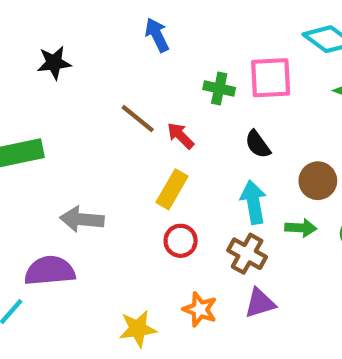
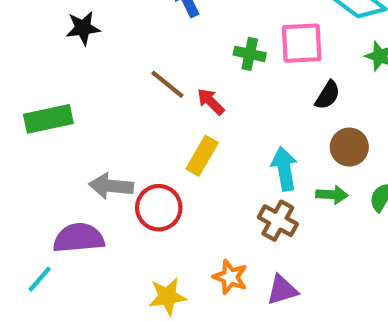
black semicircle: (258, 144) -> (328, 95), moved, turned -112
red circle: (181, 241) -> (159, 208), moved, size x1.4
purple triangle: (260, 303) -> (282, 290), moved

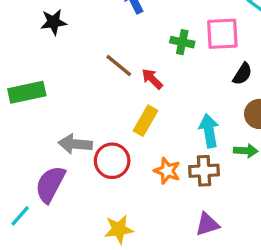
brown cross: (278, 221) -> (204, 171), turned -32
purple semicircle: (79, 238) -> (50, 184), turned -57
orange star: (230, 277) -> (167, 171), moved

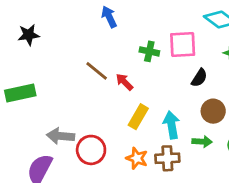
black star: (54, 22) -> (29, 35), moved
yellow rectangle: (145, 121) -> (138, 117), moved

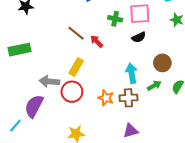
black semicircle: (199, 78) -> (139, 37), moved, turned 32
yellow rectangle: (138, 117) -> (76, 67), moved
green arrow: (202, 142) -> (154, 86), turned -32

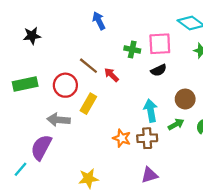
red circle: (72, 92) -> (65, 85), moved

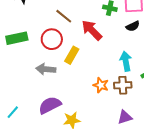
brown line: (88, 66) -> (64, 16), moved
red arrow: (111, 75) -> (92, 30), size x1.6
purple semicircle: (41, 147) -> (50, 105), moved, turned 35

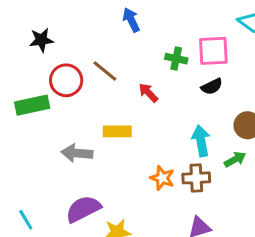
red arrow: (92, 30) -> (148, 93), size x0.6
red circle: (52, 39) -> (66, 80), moved
yellow rectangle: (72, 55) -> (117, 131), turned 60
cyan line: (13, 112) -> (26, 220), turned -72

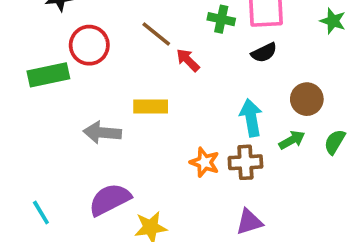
brown line: (105, 71) -> (156, 34), moved

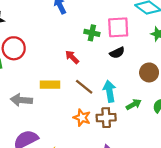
brown line: (156, 34) -> (84, 87), moved
brown circle: (307, 99) -> (149, 72), moved

